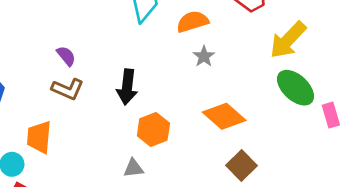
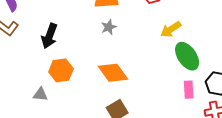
yellow arrow: (288, 40) -> (171, 29), size x0.7
green ellipse: (295, 88) -> (187, 56), moved

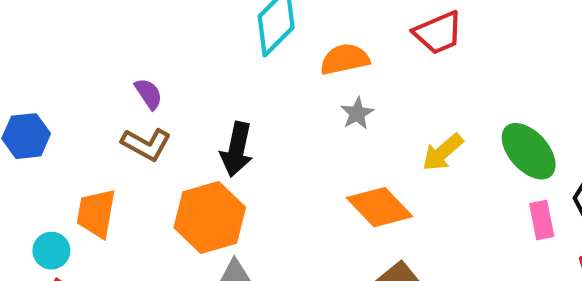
yellow arrow: (171, 29) -> (443, 152), moved
orange hexagon: (61, 70) -> (210, 218), moved, size x1.4

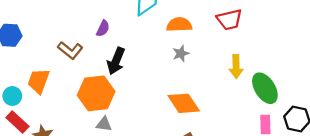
purple semicircle: (149, 94) -> (103, 28), moved, turned 49
yellow arrow: (443, 152) -> (236, 67), moved, turned -60

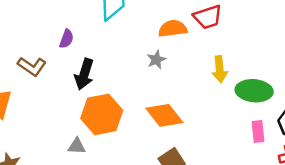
orange semicircle: (179, 25) -> (173, 29), moved
green ellipse: (265, 88) -> (254, 91), turned -48
orange hexagon: (96, 93) -> (102, 114), moved

